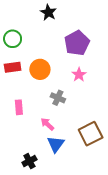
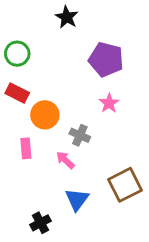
purple pentagon: (77, 43) -> (106, 59), turned -30
red rectangle: (13, 67) -> (17, 93), turned 35
orange circle: (40, 69) -> (45, 115), moved
pink arrow: (47, 124) -> (65, 160), moved

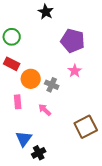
gray cross: (80, 135) -> (52, 85), moved
blue triangle: (77, 199) -> (24, 139), moved
black cross: (40, 223) -> (39, 153), moved

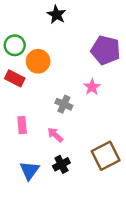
purple pentagon: (73, 41) -> (106, 50), moved
orange circle: (31, 79) -> (38, 61), moved
black cross: (39, 153) -> (61, 164), moved

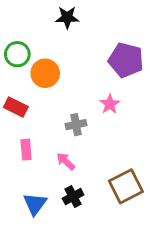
black star: (56, 15) -> (67, 17), turned -30
red rectangle: (15, 78) -> (16, 107), moved
gray cross: (64, 104) -> (76, 125), turned -35

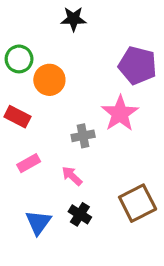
pink star: (110, 104) -> (120, 113), size x1.6
pink rectangle: (26, 150) -> (29, 163), turned 66
black cross: (73, 197) -> (80, 214), turned -30

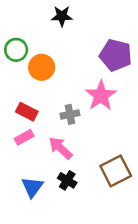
red rectangle: (17, 117) -> (27, 112), moved
pink arrow: (72, 176) -> (60, 148), size x1.4

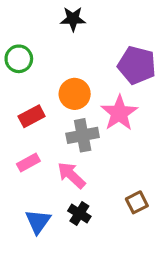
orange circle: (42, 67) -> (75, 94), moved
red rectangle: (27, 112) -> (32, 116), moved, turned -55
gray cross: (70, 114) -> (83, 135), size x1.4
brown square: (116, 171) -> (137, 202), size x0.6

